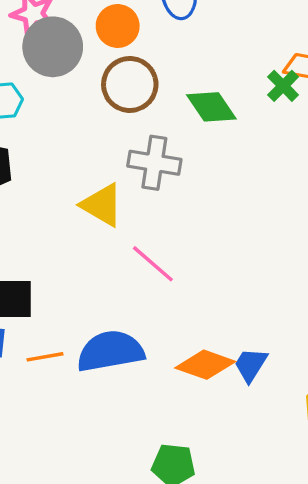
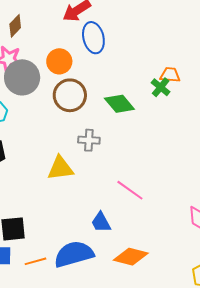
gray cross: (154, 163) -> (89, 140), size x0.7
yellow triangle: (102, 205) -> (60, 168), turned -32
pink line: (153, 264) -> (130, 190), moved
blue trapezoid: (251, 365) -> (101, 222), moved, turned -55

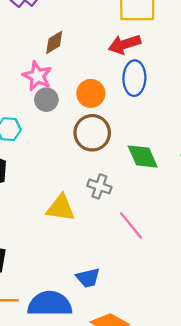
gray circle: (22, 77) -> (46, 100), size x0.6
pink line: (130, 190) -> (131, 225), moved
blue trapezoid: (101, 222) -> (88, 278), turned -90

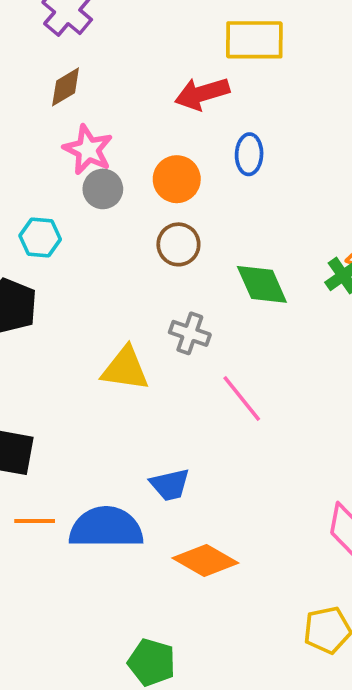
brown diamond: (54, 42) -> (66, 87), moved
red arrow: (124, 44) -> (202, 94), moved
blue ellipse: (134, 78) -> (249, 154), size x0.7
brown circle: (92, 133) -> (178, 244), size x0.7

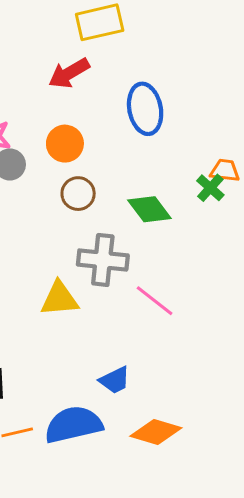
blue ellipse: (249, 154) -> (145, 109), moved, size x1.6
gray cross: (190, 333) -> (103, 260), size x1.6

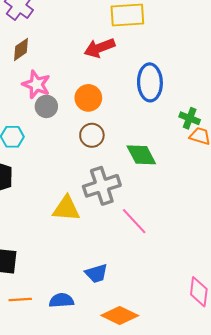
green cross: (210, 188) -> (190, 118), moved, turned -30
gray cross: (103, 260) -> (102, 186), turned -33
blue semicircle: (73, 425) -> (61, 300), size x0.6

